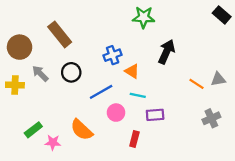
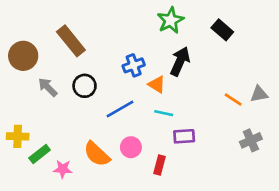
black rectangle: (222, 15) -> (222, 30), moved
green star: (144, 17) -> (170, 20), turned -30
black arrow: (167, 52) -> (180, 61), moved
yellow cross: (15, 85) -> (18, 136), moved
pink circle: (116, 113) -> (131, 147), moved

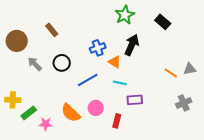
brown rectangle: (71, 41) -> (52, 30), size x0.6

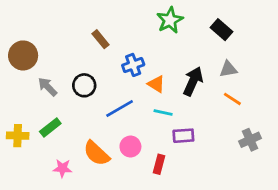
brown rectangle: (52, 30) -> (101, 39), moved
black arrow: (132, 45) -> (193, 81), moved
gray triangle: (190, 69) -> (228, 69), moved
green rectangle: (29, 113) -> (50, 127), moved

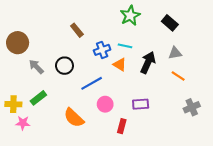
cyan line: (163, 113) -> (125, 46), moved
pink circle: (130, 147) -> (105, 104), moved
pink star: (62, 168) -> (23, 123), moved

